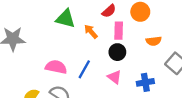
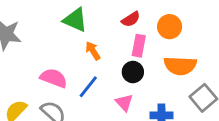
orange arrow: (91, 32) -> (93, 51), moved
orange semicircle: (154, 41) -> (180, 66), size x1.6

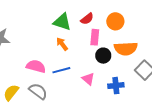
green triangle: (75, 20) -> (62, 22), moved
black circle: (133, 72) -> (103, 56), moved
blue line: (88, 87) -> (61, 70), turned 42

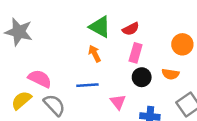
orange circle: (115, 21) -> (182, 44), moved
orange semicircle: (126, 49) -> (171, 74), size x0.6
pink semicircle: (36, 66) -> (40, 79), moved

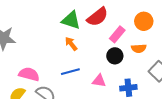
red semicircle: (131, 29) -> (98, 17), size x1.5
pink rectangle: (136, 53) -> (117, 34), moved, turned 35
pink triangle: (118, 102) -> (99, 81), turned -32

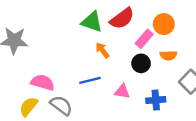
orange circle: (144, 21) -> (164, 24), moved
orange arrow: (71, 44) -> (102, 50), moved

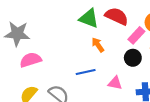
red semicircle: (122, 18) -> (117, 16), turned -120
pink semicircle: (43, 82) -> (31, 60), moved, turned -35

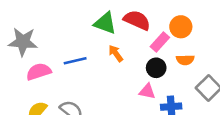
blue line: (86, 72) -> (75, 61), moved
pink triangle: (115, 83) -> (147, 91), moved

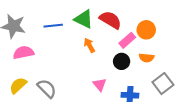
blue line: (75, 61) -> (53, 26), moved
pink triangle: (147, 91) -> (100, 85), moved, turned 32

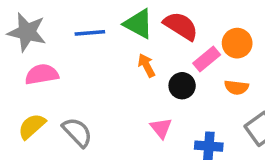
black circle: (122, 61) -> (182, 86), moved

